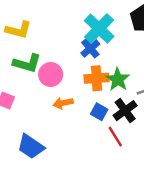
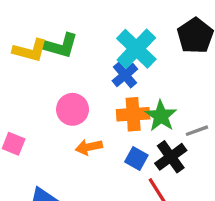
green L-shape: (27, 63) -> (59, 46), moved

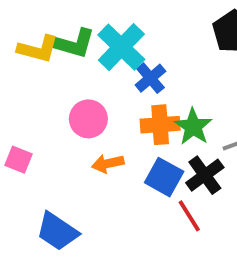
cyan cross: (136, 49) -> (121, 47), moved
blue square: (136, 158) -> (164, 177), size x1.4

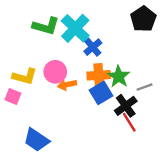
yellow L-shape: (38, 49) -> (25, 76), moved
orange arrow: (108, 163) -> (67, 85), moved
blue square: (164, 177) -> (101, 93), moved, turned 30
red line: (189, 216) -> (129, 122), moved

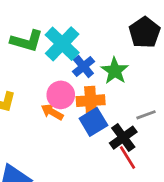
pink circle: (55, 72) -> (61, 95), moved
green star: (119, 76) -> (115, 71), moved
orange arrow: (67, 85) -> (52, 112), turned 42

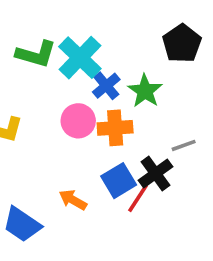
orange arrow: (52, 112) -> (73, 200), moved
blue square: (93, 122) -> (119, 181), moved
red line: (128, 157) -> (138, 198), moved, turned 65

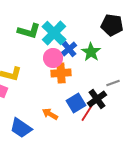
black pentagon: (182, 44) -> (112, 25), turned -30
pink circle: (78, 121) -> (53, 58), moved
orange cross: (115, 128) -> (61, 73), moved

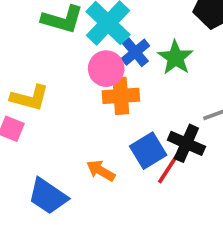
black cross: (97, 99) -> (186, 143), turned -30

